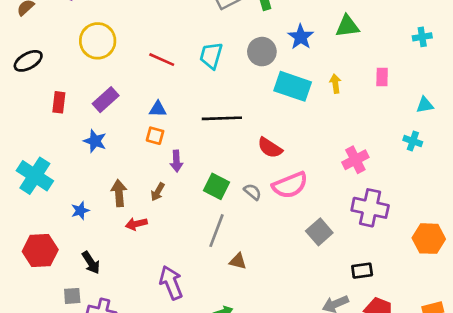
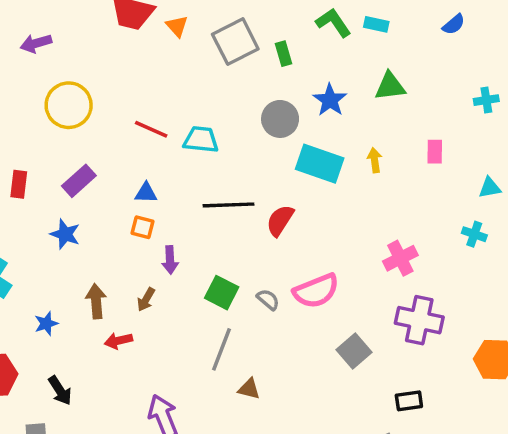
cyan trapezoid: (211, 56) -> (201, 140), moved, turned 80
red semicircle: (270, 148) -> (280, 220), moved, turned 90

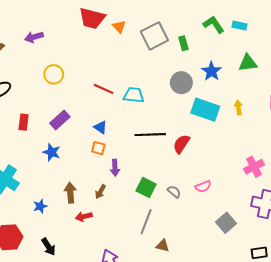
yellow circle: (69, 105) -> (54, 74), size x0.7
blue triangle: (146, 193) -> (100, 127), turned 32
pink semicircle: (316, 291) -> (203, 186), size x0.6

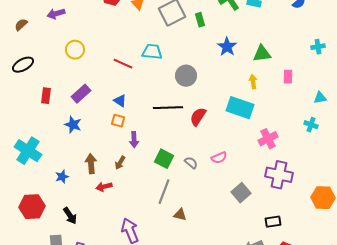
green triangle: (248, 63) -> (262, 54), moved
gray circle: (181, 83) -> (186, 76), moved
cyan trapezoid: (134, 95) -> (152, 52), moved
cyan rectangle: (205, 110) -> (240, 108), moved

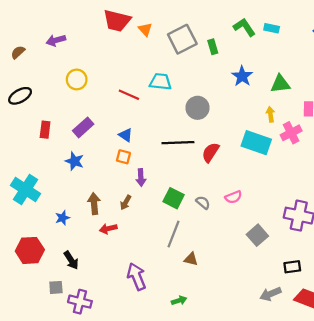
pink cross: (268, 139) -> (291, 133), moved

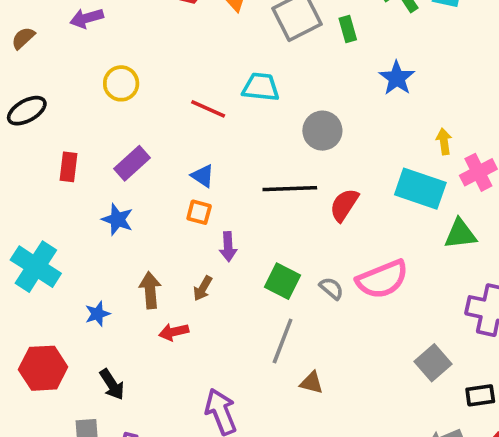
green triangle: (280, 84) -> (460, 234), moved
pink semicircle: (233, 197) -> (382, 279), size x1.8
gray square: (257, 235) -> (433, 363), moved

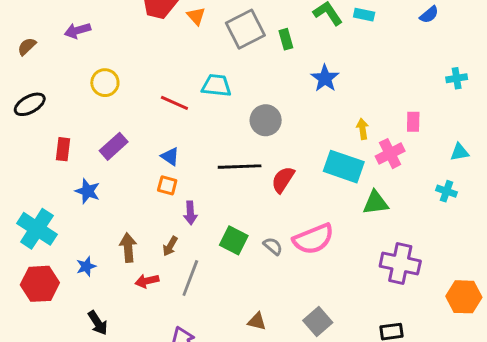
blue star: (117, 219) -> (88, 191), moved
gray line: (283, 341) -> (190, 278), moved
gray square: (433, 363) -> (318, 321), moved
red hexagon: (43, 368) -> (40, 284), moved

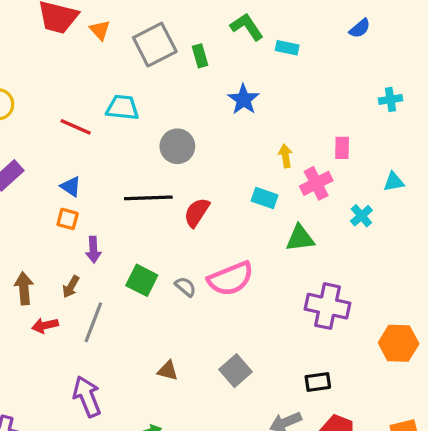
cyan rectangle: (364, 15) -> (287, 48), moved
cyan rectangle: (344, 167) -> (265, 198), size x0.6
cyan cross: (446, 191) -> (361, 216), moved, turned 30

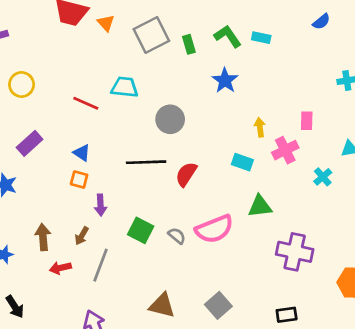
green L-shape: (247, 27) -> (228, 36), moved
green triangle: (300, 238) -> (260, 206), moved
brown triangle: (168, 371) -> (162, 305), size x1.5

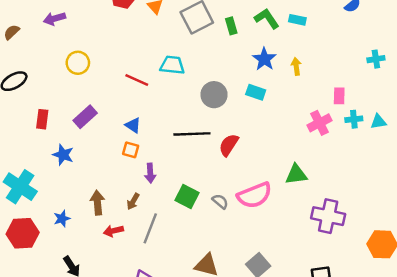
yellow arrow: (260, 127) -> (296, 66), moved
cyan rectangle: (242, 162) -> (256, 92), moved
cyan cross: (323, 177) -> (354, 119), moved, turned 35

